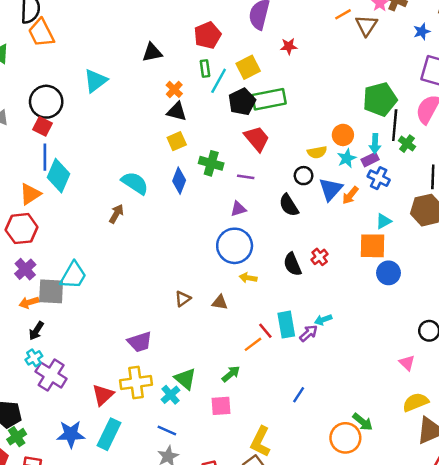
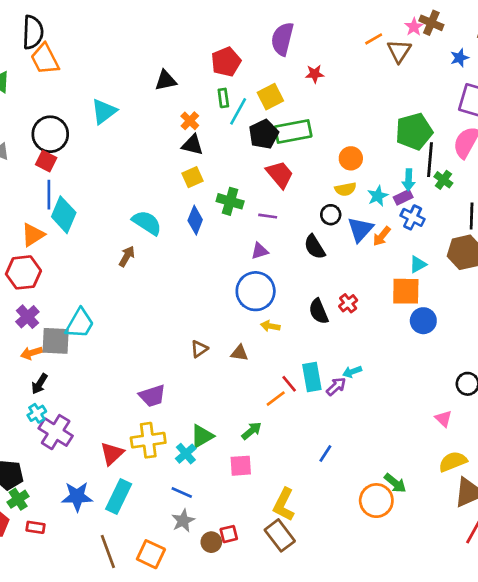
orange circle: (343, 135) -> (351, 158), moved
green triangle: (185, 379) -> (202, 436), turned 50

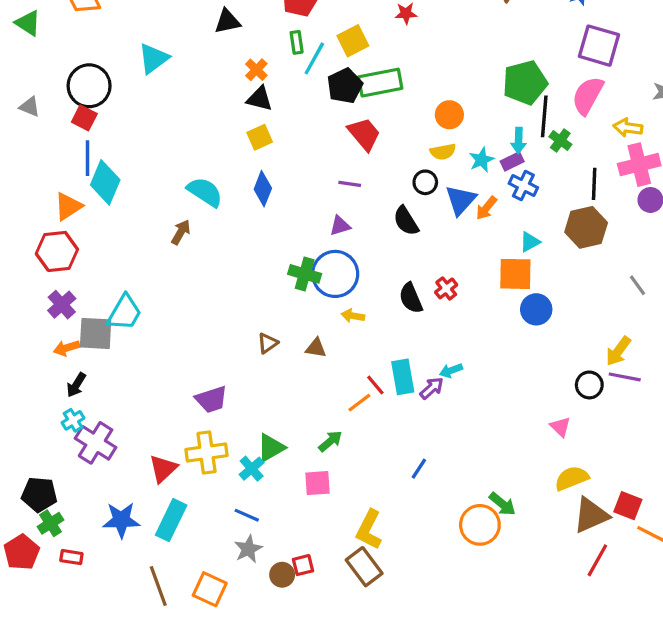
green cross: (230, 201) -> (305, 274), moved

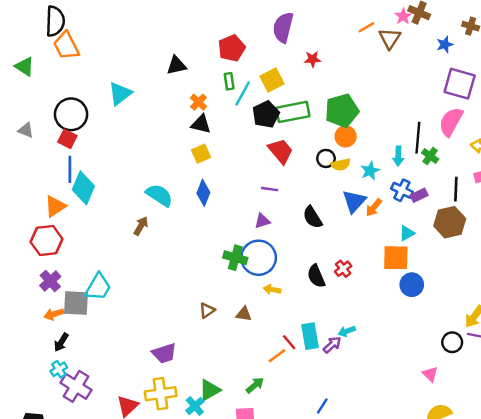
green pentagon: (525, 83) -> (342, 111), moved
purple rectangle: (512, 161) -> (419, 195), moved
black circle: (425, 182) -> (326, 158), moved

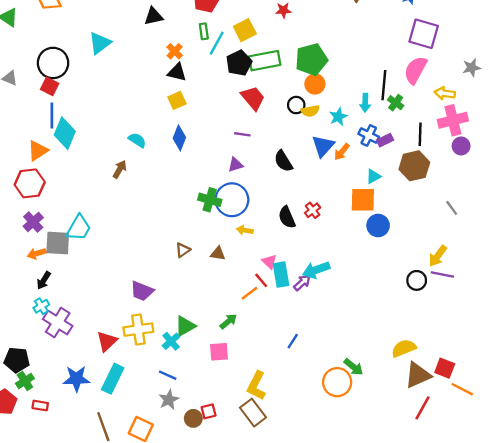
cyan semicircle: (159, 195) -> (137, 140), size x0.7
cyan arrow: (347, 331) -> (316, 270), size x1.6
purple trapezoid: (164, 353) -> (142, 291), turned 40
pink triangle: (430, 374) -> (269, 262), moved

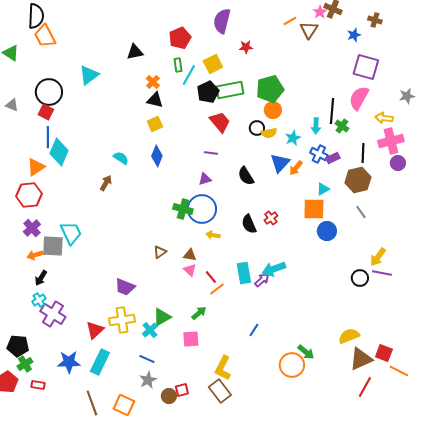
gray line: (452, 208) -> (361, 212), moved
cyan trapezoid: (79, 228) -> (71, 233), turned -55
pink triangle: (269, 262) -> (190, 270), moved
red line: (261, 280) -> (211, 277), moved

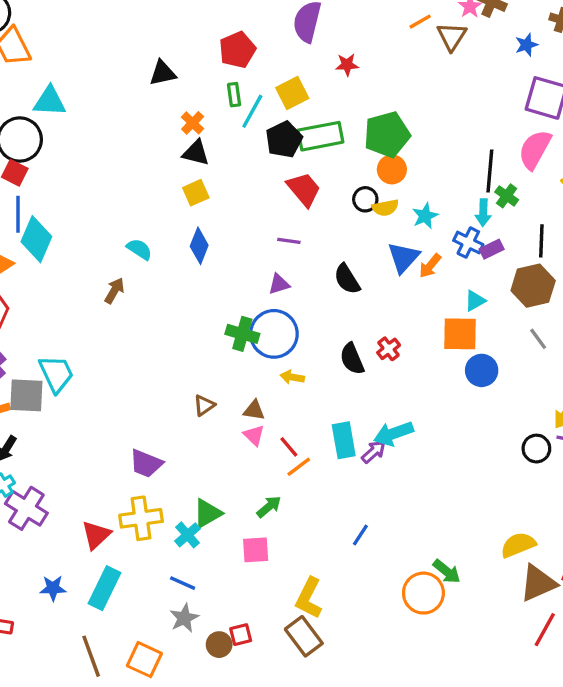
cyan triangle: (89, 75) -> (50, 101), moved, turned 40
cyan arrow: (316, 126) -> (483, 213), moved
blue star: (69, 362) -> (53, 588), size x0.7

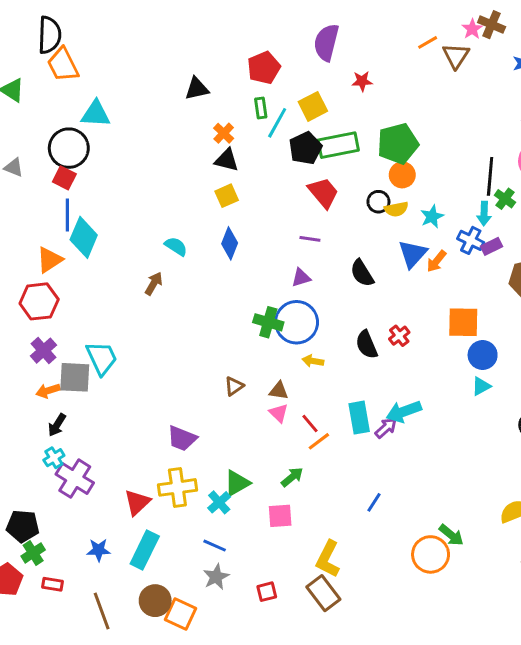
cyan triangle: (475, 301) -> (481, 386), moved
brown circle: (219, 645) -> (155, 601), moved, size x1.4
brown line: (91, 656) -> (102, 611), moved

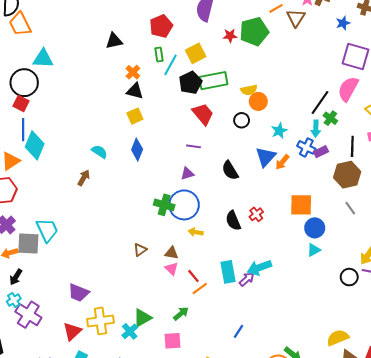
green pentagon: (398, 144) -> (254, 31), moved
black line: (490, 176) -> (320, 102), turned 30
yellow semicircle: (396, 209) -> (249, 90), moved
purple trapezoid: (182, 438) -> (79, 293), moved

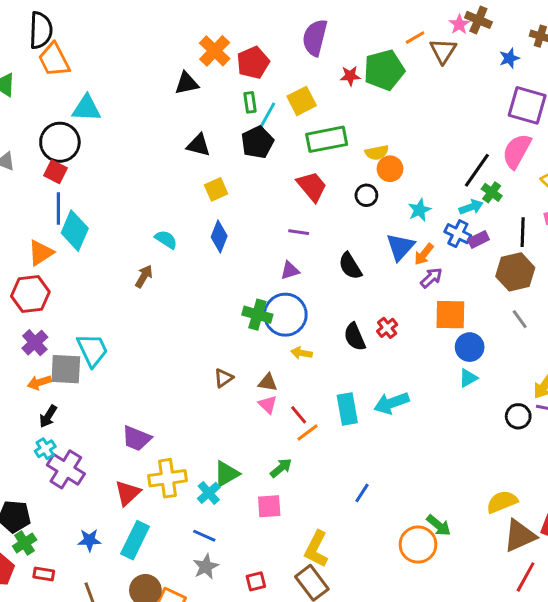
orange cross: (133, 72) -> (215, 51), moved, size x1.5
black pentagon: (190, 83) -> (257, 142), moved
black triangle: (135, 91) -> (198, 145), moved
cyan arrow: (316, 129) -> (471, 207), turned -112
purple arrow: (247, 279) -> (431, 278), moved

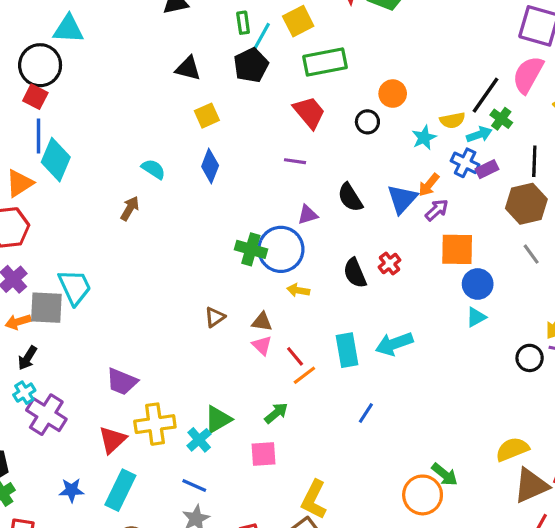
yellow semicircle: (377, 153) -> (452, 120), moved
blue triangle: (400, 247) -> (402, 199), moved
purple triangle: (290, 270) -> (308, 215), moved
blue line: (362, 493) -> (366, 413), moved

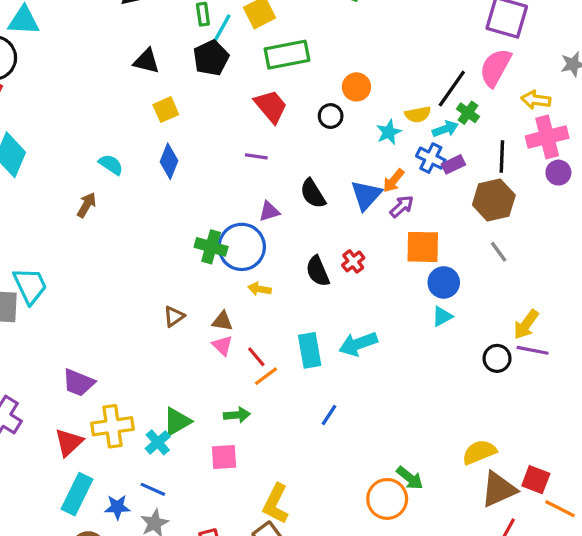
green arrow: (276, 413) -> (237, 415), turned 35
blue star: (72, 490) -> (117, 507), moved

